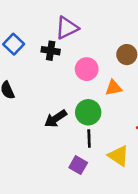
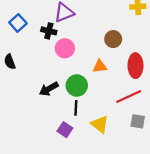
pink circle: (87, 69) -> (65, 48), moved

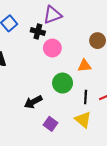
black arrow: (49, 89) -> (33, 102), moved
black line: (76, 108) -> (86, 97), moved

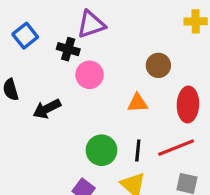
green circle: (63, 83) -> (101, 150), moved
black arrow: (33, 102) -> (47, 109), moved

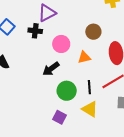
pink circle: (90, 75) -> (61, 44), moved
black arrow: (47, 109) -> (51, 69), moved

